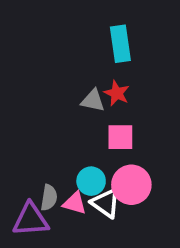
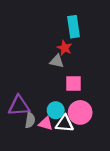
red star: (117, 93) -> (65, 48), moved
white triangle: (106, 203) -> (65, 124), turned -30
purple triangle: (31, 220) -> (19, 106), moved

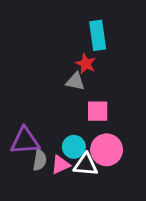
pink triangle: (46, 124) -> (61, 165), turned -40

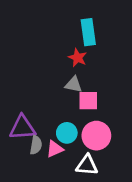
gray triangle: (75, 81) -> (74, 85), moved
white triangle: (86, 165) -> (87, 165), moved

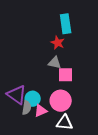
purple triangle: (22, 128) -> (17, 95), turned 40
cyan circle: (67, 133) -> (33, 99), moved
pink circle: (96, 136) -> (61, 101), moved

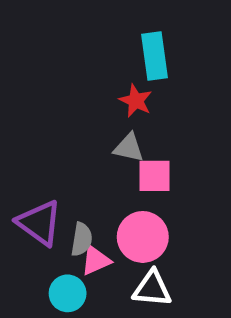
cyan circle: (33, 99) -> (68, 293), moved
gray semicircle: (27, 108) -> (82, 239), moved

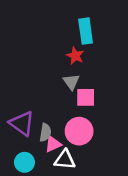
gray triangle: (129, 148) -> (71, 82), turned 42
white triangle: (152, 289) -> (65, 160), moved
cyan circle: (68, 293) -> (24, 162), moved

